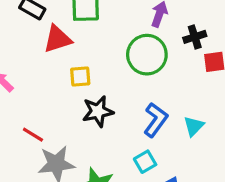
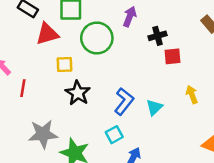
green circle: (147, 55) -> (97, 38), moved
black star: (98, 111) -> (78, 93), turned -30
red line: (33, 135) -> (23, 88), moved, turned 66

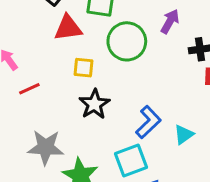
red line: (23, 88) -> (29, 89), turned 48
cyan square: (114, 135) -> (131, 160), size x1.5

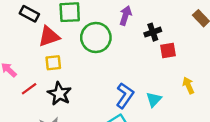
yellow square: (83, 68) -> (53, 63), moved
black star: (94, 104) -> (59, 94), moved

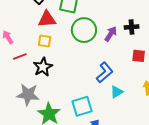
purple arrow: (126, 16) -> (111, 34), moved
black cross: (153, 32) -> (132, 27), moved
blue L-shape: (125, 96) -> (105, 72), moved

